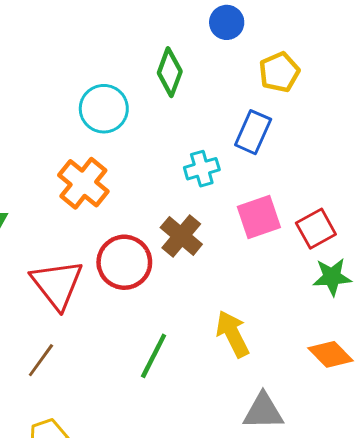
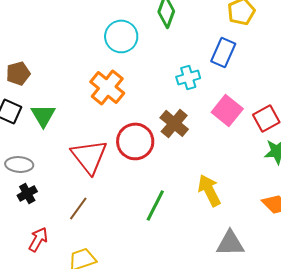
pink square: (259, 217) -> (227, 110), turned -32

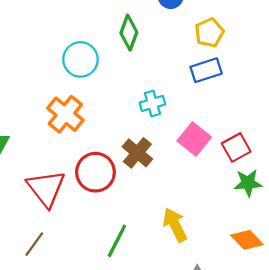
blue rectangle: (223, 52) -> (206, 70), moved, turned 48

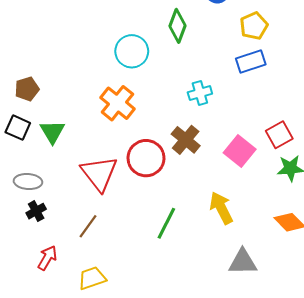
pink square: (194, 139) -> (240, 151), moved

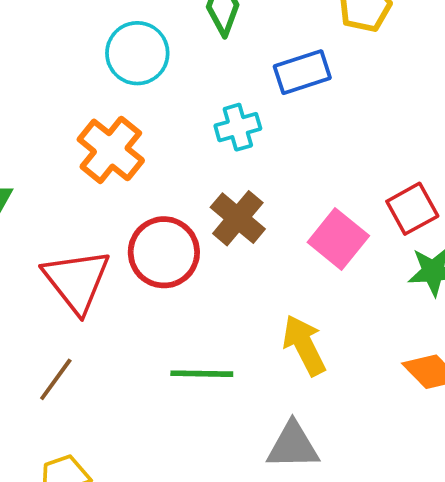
blue rectangle: (251, 61) -> (302, 72), moved
cyan cross: (200, 93) -> (238, 127), moved
green line: (166, 223) -> (202, 374), turned 64
gray triangle: (243, 262) -> (293, 446), moved

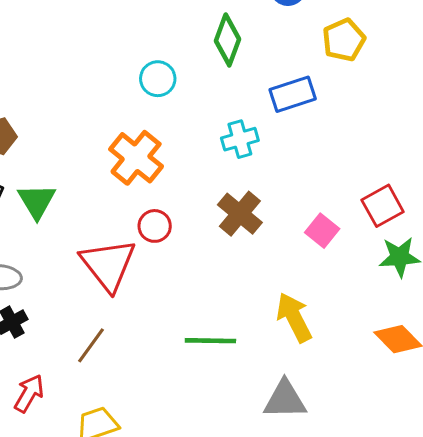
cyan circle: (137, 53) -> (158, 79), size x0.7
pink square: (338, 239) -> (322, 231), size x0.7
red circle: (164, 252) -> (155, 226), moved, size x0.6

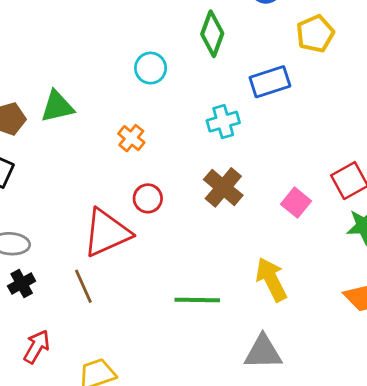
orange cross: (136, 158) -> (131, 138), size x0.6
green triangle: (37, 201) -> (57, 106), moved, turned 48
red triangle: (108, 265) -> (107, 233), turned 44
brown line: (91, 345) -> (83, 286), moved, turned -60

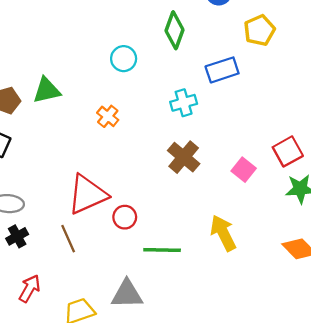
red circle: (148, 198) -> (125, 217), moved
gray triangle: (263, 352) -> (127, 294), moved

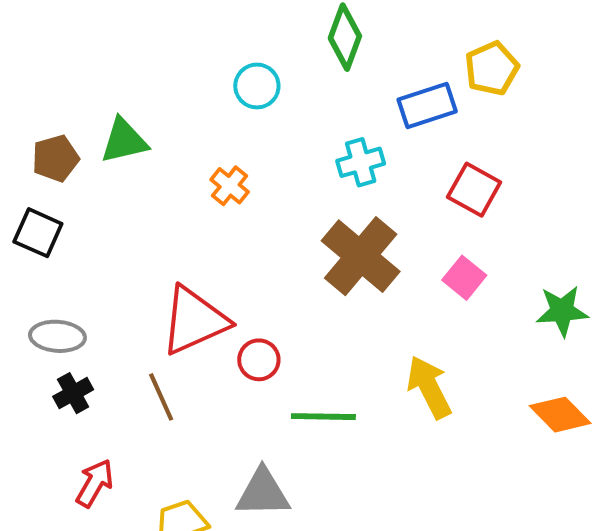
yellow pentagon: (259, 30) -> (492, 68), moved
red square: (288, 151) -> (474, 190), moved, turned -32
brown cross: (184, 157) -> (361, 256), size x1.4

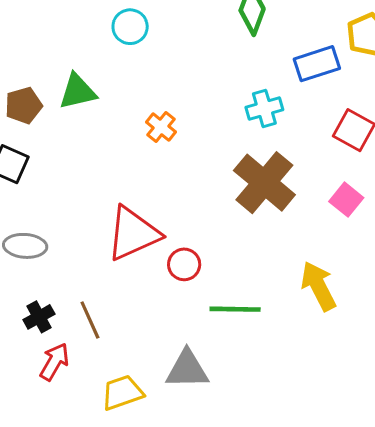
cyan circle: (257, 86) -> (130, 27), moved
black cross: (73, 393) -> (39, 317), moved
brown line: (161, 397) -> (90, 320), moved

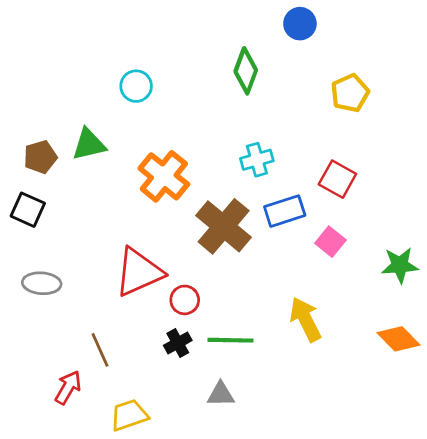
blue rectangle: (317, 64) -> (285, 211), moved
orange cross: (161, 127) -> (164, 176), size x1.8
brown cross: (264, 183) -> (224, 226), moved
black cross: (39, 317) -> (178, 343), moved
gray triangle: (187, 369) -> (221, 394), moved, size x0.7

